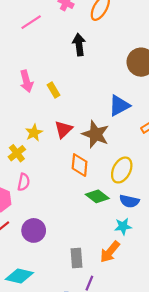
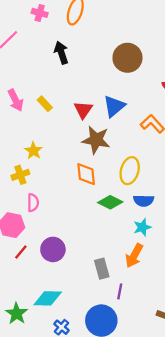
red triangle: (64, 129) -> (83, 110), moved
yellow cross: (17, 153) -> (20, 175), turned 30

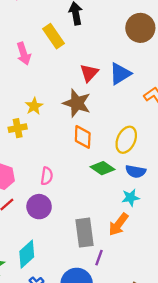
yellow rectangle: (45, 104) -> (54, 36), moved, size x1.5
brown star: (96, 140) -> (77, 103), moved
pink semicircle: (33, 203) -> (47, 176), moved
gray rectangle: (102, 269) -> (85, 233), size x1.4
cyan diamond: (48, 298) -> (27, 254), turned -52

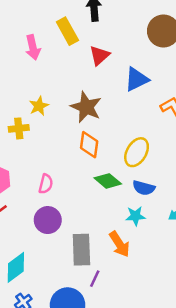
red triangle: (89, 73) -> (99, 55), moved
purple circle: (39, 207) -> (48, 220), moved
orange arrow: (118, 224) -> (119, 244), turned -75

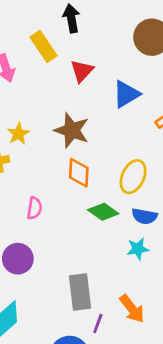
pink semicircle: (46, 184) -> (34, 208), moved
purple circle: (48, 220) -> (18, 259), moved
orange arrow: (119, 244) -> (132, 309), moved

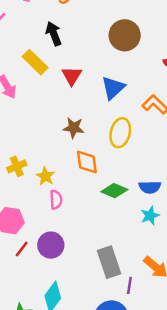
brown star: (72, 130) -> (74, 128), size x0.7
yellow star: (18, 134) -> (45, 176), moved
yellow ellipse: (133, 177) -> (120, 133), moved

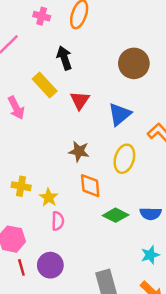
yellow cross: (17, 166) -> (21, 186), turned 30
cyan star: (150, 216) -> (150, 255), moved
red line: (22, 249) -> (21, 267), turned -56

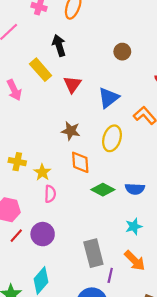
brown circle: (134, 63) -> (122, 52), size x0.6
red line: (21, 267) -> (16, 236), turned 56

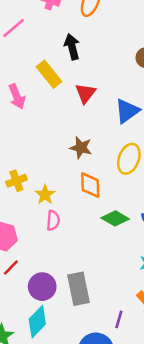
yellow cross: (17, 162) -> (16, 181), turned -35
purple circle: (43, 234) -> (42, 287), moved
gray rectangle: (93, 253) -> (78, 289), moved

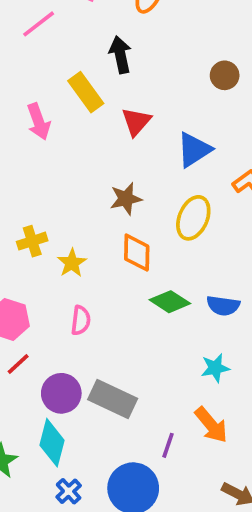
brown star: (81, 148) -> (126, 199), turned -30
pink semicircle: (53, 220) -> (81, 320), moved
gray rectangle: (78, 289) -> (113, 399), turned -56
cyan diamond: (37, 322) -> (52, 443), turned -32

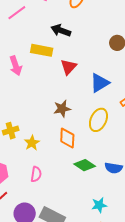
black arrow: (120, 55) -> (61, 30), turned -60
yellow rectangle: (86, 92) -> (42, 50), turned -45
cyan star: (215, 368) -> (99, 205), moved

